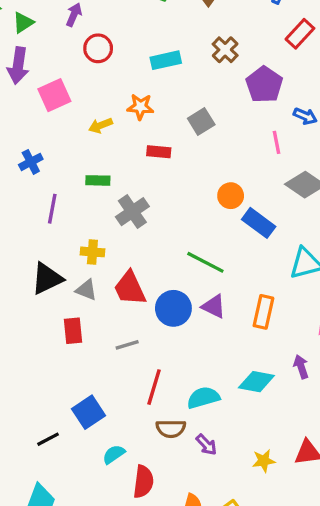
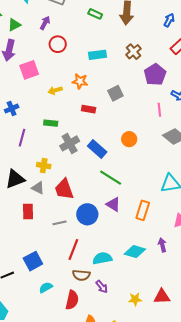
blue rectangle: (259, 223) -> (97, 149), moved
blue circle: (173, 308) -> (87, 214), moved
red semicircle: (143, 482) -> (72, 300), moved

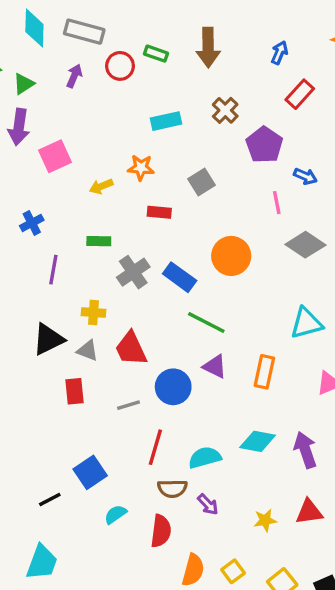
red circle: (58, 44) -> (120, 66), moved
orange circle: (129, 139) -> (231, 256), size x1.5
purple arrow: (162, 245) -> (305, 450), moved, size x1.5

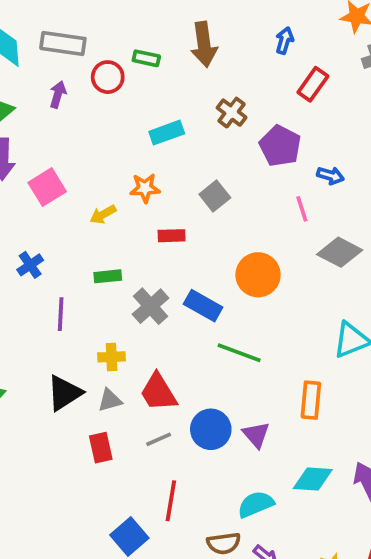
gray triangle: (87, 350) -> (110, 400), turned -30
purple triangle: (215, 366) -> (256, 435), moved, turned 30
gray line: (128, 405) -> (159, 439), moved
red line: (155, 447) -> (171, 501), moved

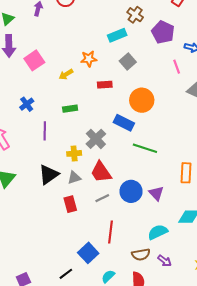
cyan rectangle: (167, 133) -> (117, 35), moved
orange circle: (258, 275) -> (142, 100), moved
gray cross: (150, 306) -> (96, 139), moved

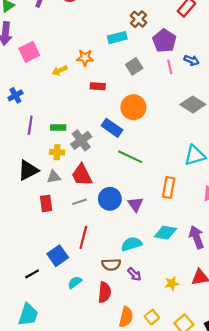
gray square: (128, 62) -> (134, 66), moved
pink line: (177, 67) -> (170, 67), moved
green rectangle: (70, 109) -> (58, 128), moved

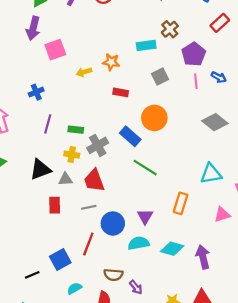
blue circle: (110, 199) -> (113, 223), moved
cyan semicircle: (131, 244) -> (139, 243), moved

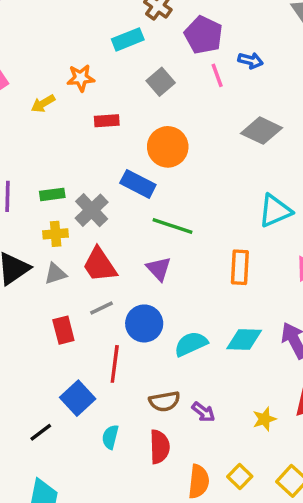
red rectangle: (55, 205) -> (63, 330), moved
purple triangle: (145, 216) -> (159, 269), moved
cyan semicircle: (74, 288) -> (110, 437), turned -32

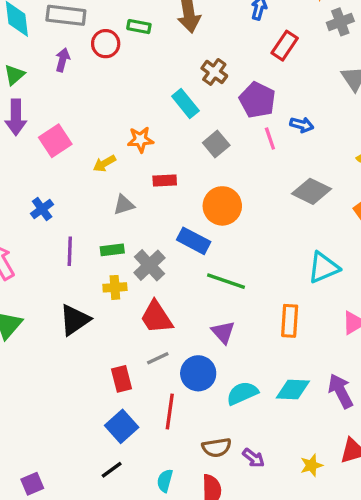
cyan rectangle: (128, 39) -> (185, 104), turned 72
purple triangle: (159, 269) -> (223, 332), moved
gray triangle: (55, 274) -> (124, 205), moved
blue square: (78, 398) -> (122, 426), moved
black line: (41, 432) -> (112, 470), moved

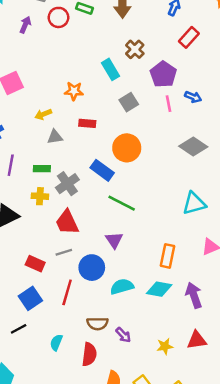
yellow arrow: (104, 164) -> (43, 114), moved
orange rectangle: (290, 321) -> (168, 256), moved
red rectangle: (121, 379) -> (35, 264), turned -60

